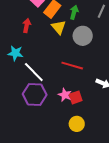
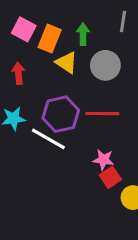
purple hexagon: (35, 94) -> (61, 114), moved
red square: (76, 97) -> (110, 177), moved

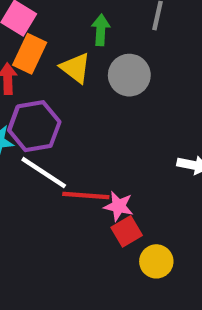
orange rectangle: (50, 38) -> (30, 54), moved
purple hexagon: (61, 114) -> (34, 126), moved
red line: (102, 114) -> (86, 195), moved

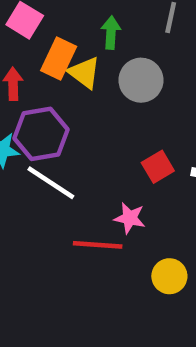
orange rectangle: (30, 54) -> (59, 58), moved
red line: (86, 195) -> (98, 245), moved
red square: (127, 231) -> (158, 167), moved

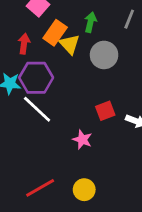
red line: (98, 245) -> (40, 188), moved, turned -44
yellow circle: (169, 276) -> (84, 190), moved

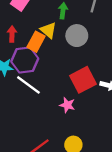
orange rectangle: (55, 33) -> (36, 42), moved
red square: (105, 111) -> (83, 80), size x1.6

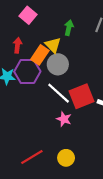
gray circle: (77, 36) -> (58, 64), moved
white line: (28, 85) -> (59, 93), moved

